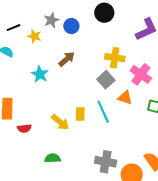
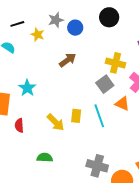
cyan star: (40, 74) -> (27, 88), moved
red semicircle: (24, 128) -> (19, 125), turned 88

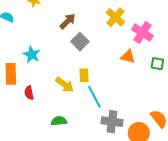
yellow cross: (116, 63) -> (115, 17), turned 36
gray square: (105, 84) -> (80, 42), moved
cyan line: (99, 116) -> (94, 97), moved

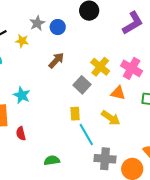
yellow cross: (115, 17) -> (100, 67), moved
gray square: (80, 42) -> (82, 85), moved
yellow arrow: (65, 85) -> (111, 118), moved

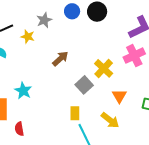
blue circle: (58, 27) -> (72, 11), moved
pink cross: (132, 68) -> (134, 56), moved, turned 30
orange triangle: (118, 93) -> (119, 96), turned 42

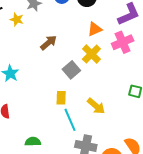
orange triangle: (119, 96) -> (95, 29), moved, turned 35

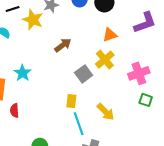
yellow star: (17, 19) -> (33, 20), size x1.5
pink cross: (123, 42) -> (139, 73), moved

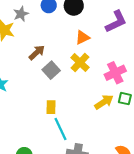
gray square: (84, 74) -> (51, 70), moved
yellow arrow: (106, 112) -> (104, 102), moved, turned -72

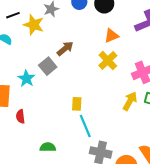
gray square: (51, 70) -> (48, 66), moved
yellow arrow: (104, 102) -> (130, 101), turned -30

